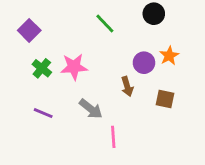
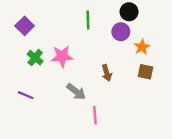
green line: (105, 23) -> (88, 20), turned 42
purple circle: (144, 63) -> (121, 32), moved
brown square: (165, 99) -> (145, 72), moved
purple line: (43, 113) -> (26, 95), moved

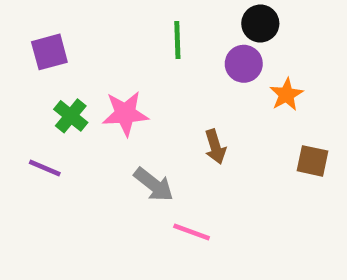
purple square: (25, 26) -> (49, 52), turned 30
brown square: (145, 72) -> (312, 161), moved
purple line: (26, 95) -> (45, 168), moved
pink line: (95, 115) -> (192, 232), turned -66

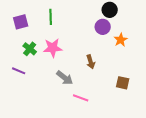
green line: (177, 40) -> (51, 17), moved
brown square: (312, 161) -> (123, 83), moved

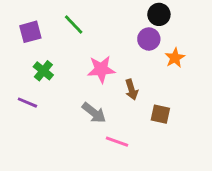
green line: (51, 17) -> (74, 25), turned -42
pink star: (53, 48) -> (101, 69), moved
brown square: (123, 83) -> (160, 114), moved

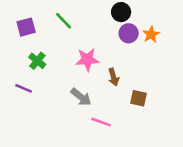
black circle: (159, 14) -> (121, 12), moved
orange star: (175, 58) -> (151, 35), moved

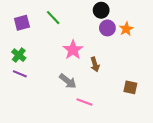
pink star: (87, 60) -> (73, 50), turned -30
green cross: (37, 61) -> (19, 55), moved
brown square: (139, 98) -> (130, 87), moved

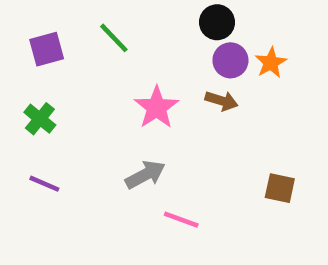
brown arrow: (95, 64) -> (221, 101), moved, turned -56
purple line: (20, 74) -> (44, 184), moved
gray arrow: (68, 81) -> (145, 175), turned -66

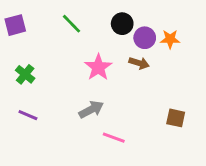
black circle: (217, 22) -> (122, 24), moved
purple square: (47, 49) -> (15, 25), moved
orange star: (271, 63) -> (170, 39), turned 30

